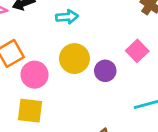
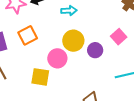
pink circle: (35, 75) -> (57, 58), moved

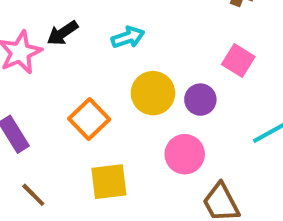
orange square: (28, 35) -> (89, 119), moved
pink circle: (57, 58) -> (185, 154), moved

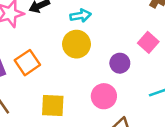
yellow circle: (153, 93) -> (76, 44), moved
orange square: (89, 119) -> (27, 63), moved

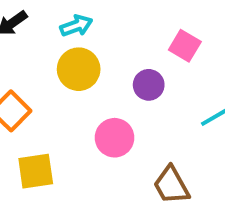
pink circle: (104, 96) -> (115, 138), moved
yellow square: (53, 105) -> (36, 171), moved

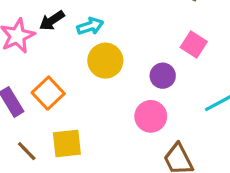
cyan arrow: (76, 26) -> (90, 26), moved
pink circle: (115, 138) -> (151, 116), moved

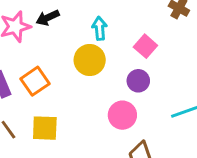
cyan arrow: (90, 26) -> (100, 28), moved, turned -85
pink square: (194, 44) -> (145, 46), moved

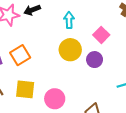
yellow circle: (90, 60) -> (70, 50), moved
pink circle: (122, 115) -> (55, 99), moved

